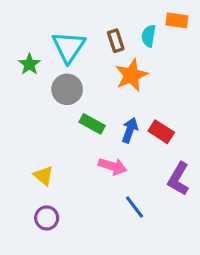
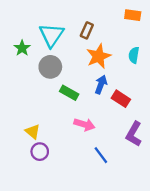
cyan semicircle: (149, 36) -> (134, 55), moved
brown rectangle: (116, 41) -> (87, 30), turned 42
blue arrow: (130, 130) -> (101, 85), moved
purple circle: (47, 218) -> (40, 152), moved

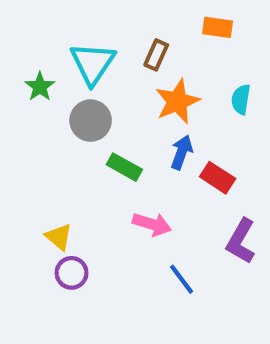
orange rectangle: (133, 15) -> (218, 27), moved

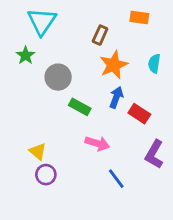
cyan triangle: (93, 63) -> (42, 22), moved

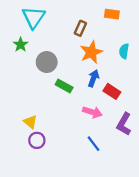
pink arrow: (97, 143) -> (92, 112), moved

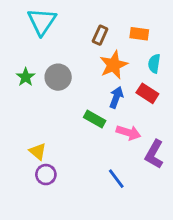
orange rectangle: (112, 14) -> (139, 34), moved
green star: (21, 45) -> (26, 77), moved
green rectangle: (64, 86) -> (95, 119), moved
red rectangle: (112, 91) -> (147, 93), moved
pink arrow: (92, 112) -> (128, 133), moved

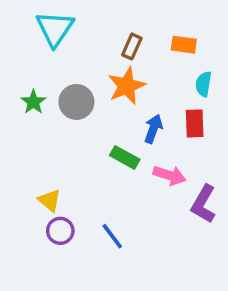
orange star: (114, 65) -> (127, 86), moved
red rectangle: (147, 93) -> (195, 123), turned 55
blue line: (116, 179) -> (112, 236), moved

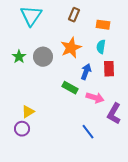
brown rectangle: (132, 46) -> (74, 15), moved
cyan semicircle: (204, 84) -> (101, 47), moved
yellow triangle: (50, 200) -> (28, 112), turned 48
purple circle: (60, 231) -> (22, 129), moved
blue line: (112, 236) -> (88, 132), moved

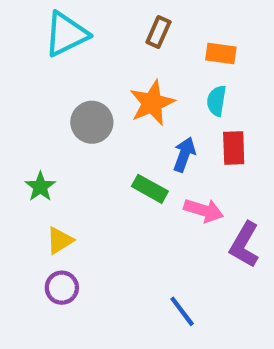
cyan triangle: (31, 16) -> (66, 34), turned 30
green star: (19, 57) -> (40, 187), moved
purple circle: (22, 129) -> (62, 288), moved
blue line: (88, 132) -> (182, 311), moved

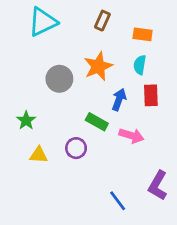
yellow triangle: (60, 240) -> (39, 155), turned 36
purple L-shape: (244, 245) -> (158, 186), moved
purple circle: (62, 288) -> (76, 148), moved

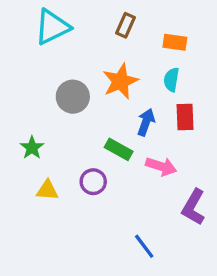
purple L-shape: (158, 186) -> (194, 207), moved

